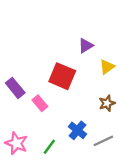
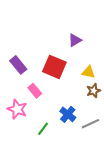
yellow triangle: (107, 67) -> (88, 72), moved, turned 48
purple rectangle: (15, 88) -> (18, 65), moved
pink star: (16, 143) -> (17, 109), moved

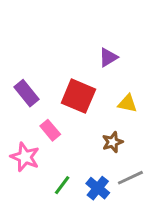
brown star: (94, 91) -> (113, 142), moved
blue cross: (68, 114) -> (98, 188), moved

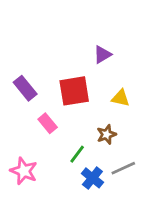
red square: (78, 96) -> (74, 91), turned -32
pink star: (25, 157) -> (24, 171), moved
green line: (62, 185) -> (77, 154), moved

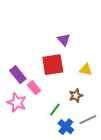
purple triangle: (102, 55) -> (64, 40), moved, turned -40
purple rectangle: (25, 88) -> (18, 75), moved
pink star: (24, 171) -> (17, 103), moved

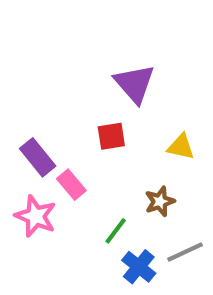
purple triangle: (64, 40) -> (135, 84), size x1.5
red square: (53, 65) -> (111, 136), size x0.6

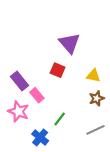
red square: (111, 136) -> (58, 70), turned 32
brown star: (160, 201) -> (97, 98), moved
blue cross: (139, 267) -> (40, 137), moved

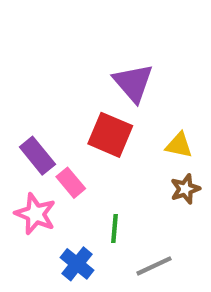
red square: (58, 70) -> (110, 135), size x1.5
green line: (60, 119) -> (114, 228), turned -32
gray line: (95, 130) -> (154, 266), moved

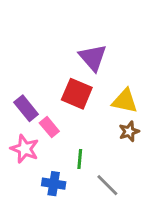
yellow triangle: (179, 145) -> (125, 101), size x1.4
blue cross: (77, 264) -> (54, 184), turned -30
gray line: (154, 266) -> (107, 185), turned 70

